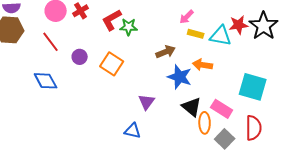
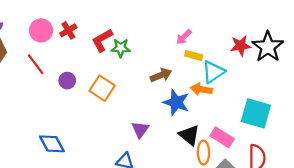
cyan triangle: (221, 36) -> (213, 72), moved, turned -45
blue diamond: (46, 81) -> (52, 144), moved

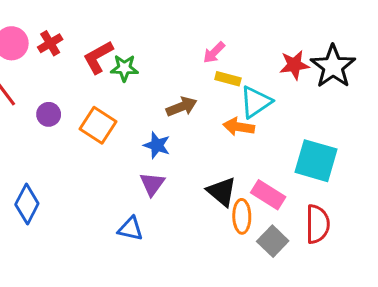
blue star: (176, 102) -> (157, 145), moved, size x0.7
blue diamond: (52, 144) -> (27, 204), turned 56

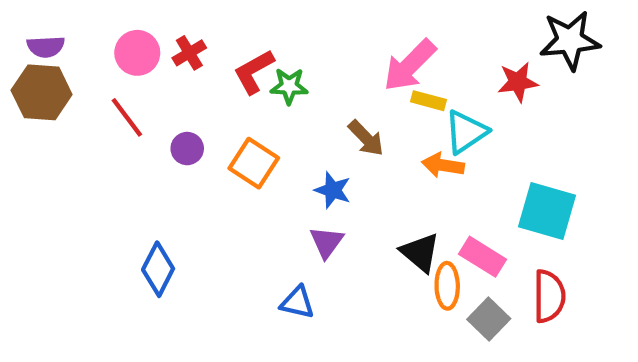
pink arrow: (214, 53) -> (410, 65), size x1.8
black star: (333, 66) -> (570, 40), moved, turned 30
brown arrow: (182, 107) -> (366, 138), turned 68

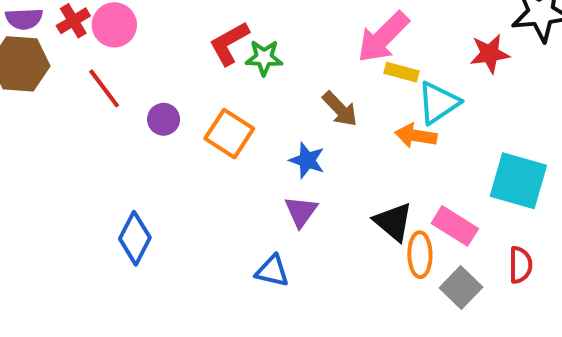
red cross: (189, 53) -> (73, 21), moved
red semicircle: (549, 296) -> (520, 265), size x0.7

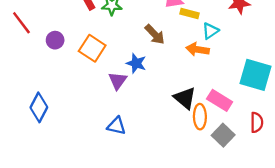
cyan triangle: (438, 103) -> (210, 31), size x0.7
purple triangle: (301, 212) -> (118, 81), moved

